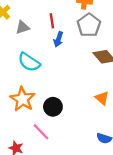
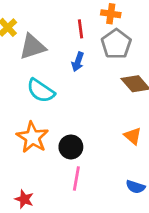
red line: (52, 21) -> (81, 29), moved
gray triangle: (22, 27) -> (32, 47), size x1.5
pink line: (41, 132) -> (76, 179), moved, turned 54

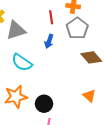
orange star: (32, 137) -> (16, 97), turned 30

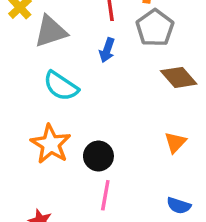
orange triangle: (89, 96) -> (175, 142), turned 32
orange star: (16, 97) -> (51, 144), turned -30

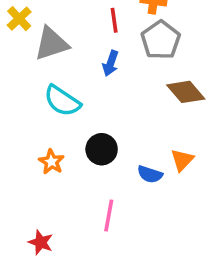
orange star: (51, 144) -> (51, 162), size x0.6
black circle: (98, 156) -> (102, 149), moved
blue semicircle: (179, 206) -> (150, 174), moved

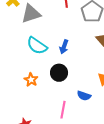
blue arrow: (111, 63) -> (64, 47), moved
blue semicircle: (150, 174) -> (84, 96), moved

